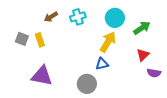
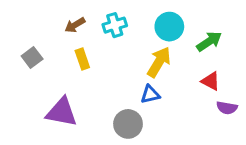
gray square: (22, 39) -> (32, 58), turned 32
yellow rectangle: (40, 40) -> (82, 59), moved
red triangle: (143, 55) -> (211, 81), turned -48

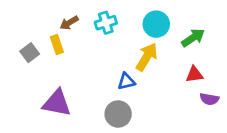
yellow rectangle: (82, 59) -> (57, 45), moved
red triangle: (211, 81) -> (194, 74), turned -36
blue triangle: (150, 94) -> (126, 81), moved

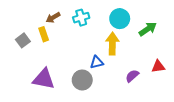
yellow arrow: (147, 57) -> (112, 44), turned -30
red triangle: (194, 74) -> (158, 66), moved
purple semicircle: (209, 99) -> (132, 76), moved, turned 128
gray circle: (118, 114) -> (82, 80), moved

